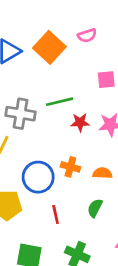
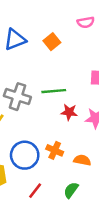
pink semicircle: (87, 35) -> (86, 22), moved
orange square: (49, 47) -> (52, 42), size x0.6
red line: (56, 214) -> (35, 191), turned 42

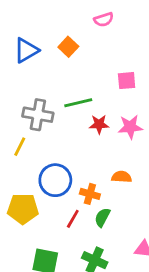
orange cross: (55, 150) -> (90, 194), moved
green semicircle: (71, 190) -> (102, 217), moved

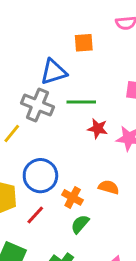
orange square: (68, 47) -> (84, 43), turned 30
blue triangle: (26, 50) -> (53, 72), moved
red line: (73, 219) -> (35, 215), moved

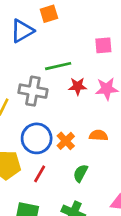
blue triangle: (53, 72) -> (22, 31), moved
gray cross: (37, 105) -> (33, 91), moved
orange cross: (73, 197) -> (66, 141), moved, turned 30

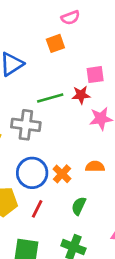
orange square: (49, 14) -> (55, 43), moved
red star: (78, 86) -> (81, 95), moved

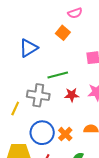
orange square: (55, 43) -> (63, 33), turned -32
red star: (81, 95) -> (72, 95), moved

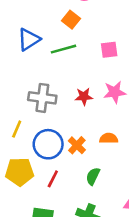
green line: (58, 75) -> (64, 49), moved
yellow line: (15, 109) -> (17, 129), moved

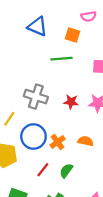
orange square: (71, 20) -> (72, 35), turned -32
blue triangle: (29, 39) -> (38, 26), moved, turned 45
red line: (53, 179) -> (43, 170), moved

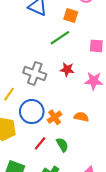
green line: (61, 59) -> (60, 38), turned -30
red star: (71, 102) -> (67, 69), moved
green semicircle: (66, 171) -> (62, 145), turned 112

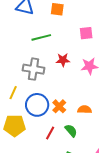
green line: (60, 38) -> (41, 37), moved, turned 30
orange semicircle: (81, 117) -> (85, 110), moved

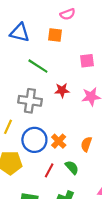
green line: (41, 37) -> (38, 66), turned 48
orange semicircle: (85, 110) -> (86, 144), turned -72

